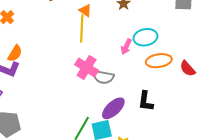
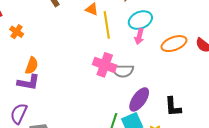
yellow line: (82, 28) -> (107, 25), moved
cyan ellipse: (145, 37) -> (140, 20), moved
black L-shape: (146, 101) -> (173, 107), moved

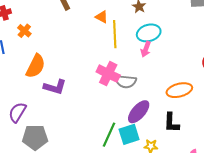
orange ellipse: (174, 44) -> (179, 90), moved
orange semicircle: (32, 66) -> (36, 66), size x1.4
purple L-shape: (29, 82) -> (55, 87), moved

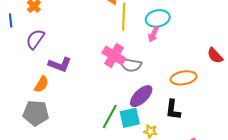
orange semicircle: (36, 66) -> (41, 84), moved, size x0.7
purple semicircle: (17, 112) -> (35, 39), moved

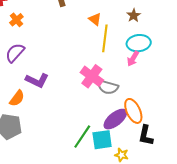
orange ellipse: (184, 78) -> (133, 111), moved, turned 70

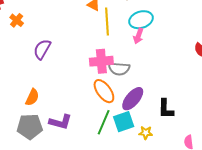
purple semicircle: (15, 53) -> (42, 49), moved
pink cross: (92, 76) -> (101, 61), turned -30
purple L-shape: (37, 80) -> (60, 122), moved
orange ellipse: (133, 111) -> (104, 91), moved

